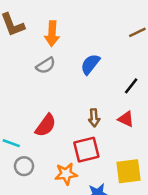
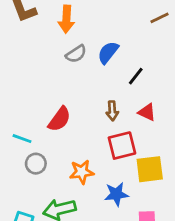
gray semicircle: (46, 65) -> (76, 54), moved
black line: (131, 86) -> (136, 76), moved
red square: (86, 150) -> (122, 146), moved

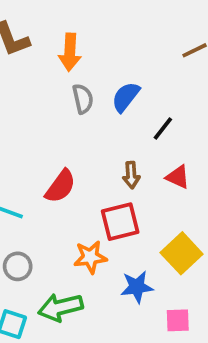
gray semicircle: (76, 54) -> (83, 99), turned -70
red square: (122, 146) -> (120, 222), moved
gray circle: (36, 164) -> (18, 266), moved
yellow square: (150, 169) -> (182, 253), turned -36

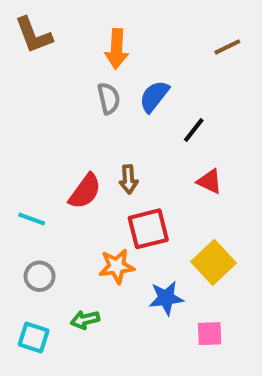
orange arrow: (70, 52) -> (117, 49), moved
brown arrow: (131, 175) -> (128, 179), moved
green arrow: (60, 307) -> (85, 320), size x0.6

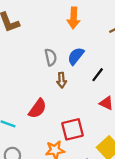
orange arrow: (117, 49) -> (74, 18), moved
brown arrow: (128, 179) -> (62, 80), moved

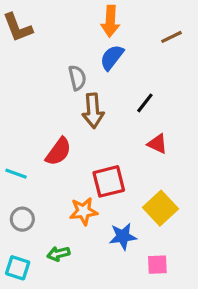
blue semicircle: (76, 56) -> (112, 57), moved
brown arrow: (62, 80) -> (93, 111), size x1.5

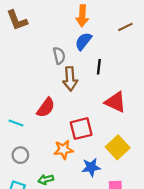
black line: (145, 103) -> (99, 67), moved, turned -32
red triangle: (157, 144) -> (115, 102), size x1.5

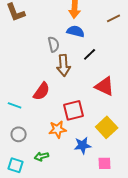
blue semicircle: (83, 41) -> (76, 31), turned 66
black line: (99, 67) -> (90, 54), turned 40

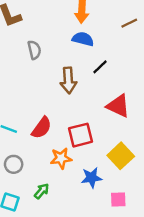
gray semicircle: (54, 44) -> (34, 50), moved
red semicircle: (42, 91) -> (42, 128), moved
green arrow: (42, 156) -> (42, 191), turned 144

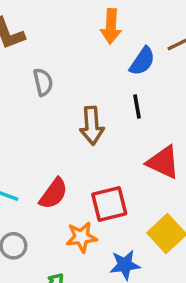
blue semicircle: (83, 39) -> (142, 61), moved, turned 110
black line: (100, 67) -> (137, 106), turned -56

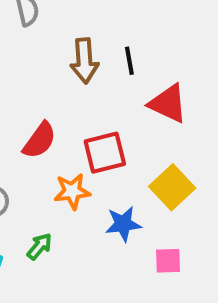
black line: (137, 106) -> (129, 61), moved

